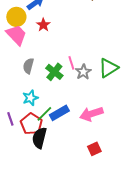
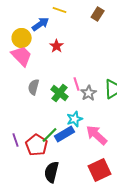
red star: (43, 25) -> (57, 46), moved
cyan star: (30, 98) -> (75, 119), moved
pink arrow: (91, 114) -> (97, 135), turned 60
black semicircle: (39, 138) -> (52, 172), moved
red square: (94, 149) -> (100, 170), size x1.6

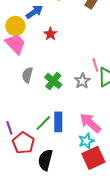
pink line: (77, 84) -> (95, 65), moved
cyan star: (75, 119) -> (86, 141), moved
blue rectangle: (65, 134) -> (58, 122), turned -60
red pentagon: (37, 145) -> (23, 143), moved

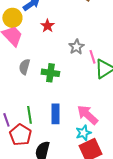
green cross: (53, 81) -> (50, 73), turned -30
gray star: (82, 81) -> (76, 47), moved
green line: (43, 123) -> (29, 115), moved, turned -54

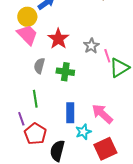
red star: (47, 26) -> (58, 39), moved, size x1.5
green line: (29, 115) -> (35, 99), moved
cyan star: (83, 133) -> (83, 132), moved

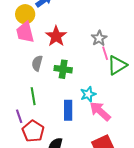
pink trapezoid: (27, 35) -> (25, 32), turned -150
gray star: (91, 46) -> (99, 38), moved
cyan star: (83, 132) -> (88, 94), moved

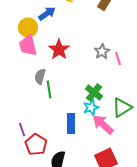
pink line: (105, 53) -> (118, 58), moved
green triangle: (117, 65) -> (122, 107), moved
green cross: (63, 69) -> (94, 92), moved, turned 30
green line: (33, 96) -> (49, 89), moved

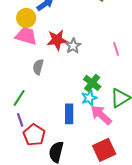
pink trapezoid: (28, 45) -> (26, 36), turned 120
red star: (59, 49) -> (57, 40), turned 30
gray star: (102, 51) -> (73, 46), moved
green line: (49, 89) -> (19, 98), moved, turned 42

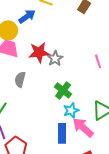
green cross: (92, 83) -> (63, 90), moved
blue rectangle: (69, 114) -> (62, 133), moved

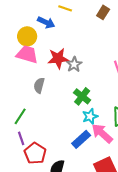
blue arrow: (27, 16) -> (46, 22), turned 60
blue rectangle: (62, 133) -> (81, 139), turned 48

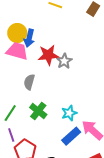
blue arrow: (46, 22) -> (29, 38), moved, turned 78
green cross: (82, 96) -> (38, 111), moved
cyan star: (90, 116) -> (69, 113), moved

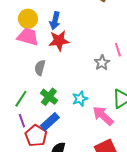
blue arrow: (29, 38) -> (55, 21), moved
gray star: (64, 61) -> (102, 63), moved
blue rectangle: (71, 136) -> (50, 122), moved

